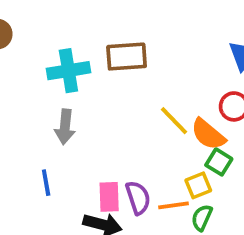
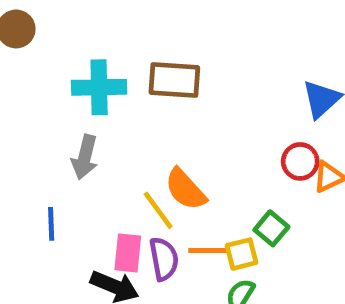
yellow line: (174, 121) -> (158, 210), moved
orange semicircle: (208, 134) -> (185, 189), moved
orange line: (174, 205) -> (208, 251), moved

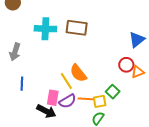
gray arrow: (85, 157) -> (15, 52), moved
purple semicircle: (164, 259) -> (67, 101), turned 66

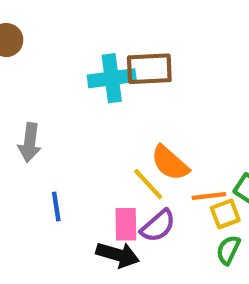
cyan cross: (45, 29) -> (112, 78), moved
orange line: (86, 99) -> (209, 196), moved

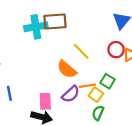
yellow line: (148, 184) -> (81, 51), moved
yellow square: (225, 214) -> (96, 95), turned -32
purple semicircle: (158, 226) -> (71, 94), moved

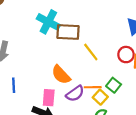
brown rectangle: (55, 21) -> (68, 32), moved
cyan cross: (36, 27) -> (48, 22), turned 30
orange semicircle: (67, 69) -> (61, 75), moved

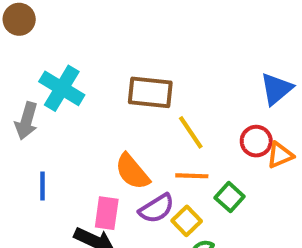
cyan cross: (48, 22) -> (62, 88), moved
orange line: (93, 87) -> (192, 176), moved
yellow square: (100, 97) -> (187, 221), moved

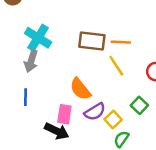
gray arrow: (26, 121) -> (31, 61), moved
orange line: (192, 176) -> (121, 42), moved

